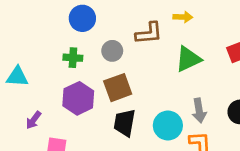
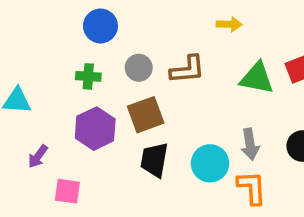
brown L-shape: (149, 33) -> (187, 69), moved
green triangle: (188, 59) -> (257, 78), moved, turned 36

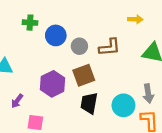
blue circle: (100, 26) -> (56, 35), moved
green cross: (88, 76) -> (30, 23), moved

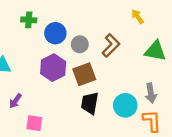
yellow arrow: (135, 19) -> (137, 17), turned -128
brown L-shape: (110, 47) -> (111, 45), turned -40
purple hexagon: (53, 84) -> (53, 68), moved

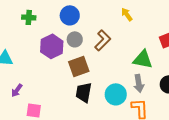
blue circle: (55, 33) -> (70, 15), moved
green triangle: (155, 51) -> (143, 59), moved
purple hexagon: (53, 68) -> (52, 46), moved

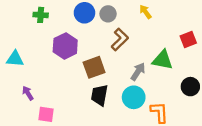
gray circle: (75, 39) -> (108, 14), moved
gray arrow: (139, 83) -> (138, 72), moved, turned -138
purple arrow: (17, 90) -> (28, 93), turned 112

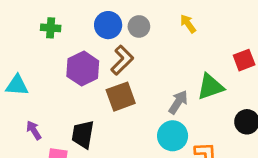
brown L-shape: (120, 40) -> (122, 60), moved
green triangle: (163, 60) -> (210, 87), turned -30
black trapezoid: (99, 95) -> (83, 134), moved

